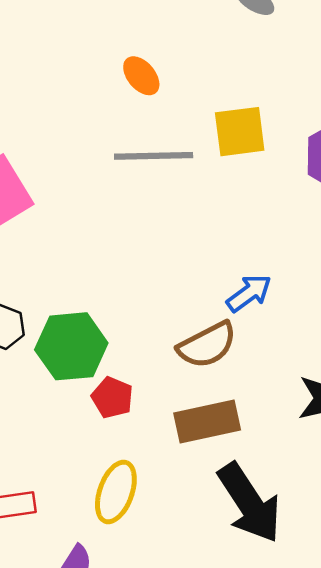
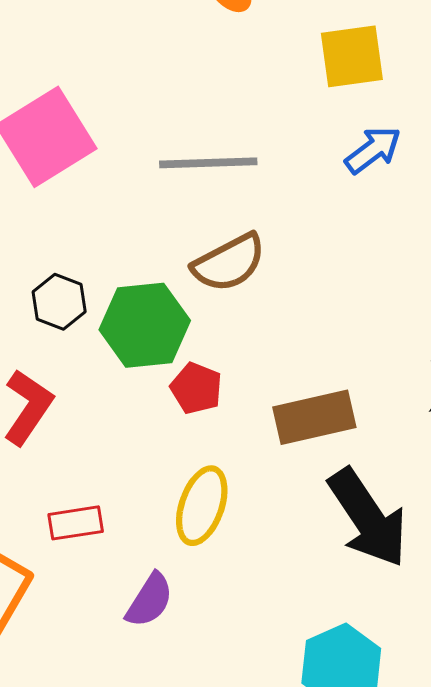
gray line: (154, 156) -> (208, 163), moved
blue arrow: (249, 293) -> (373, 150), moved
brown semicircle: (207, 345) -> (229, 263), moved

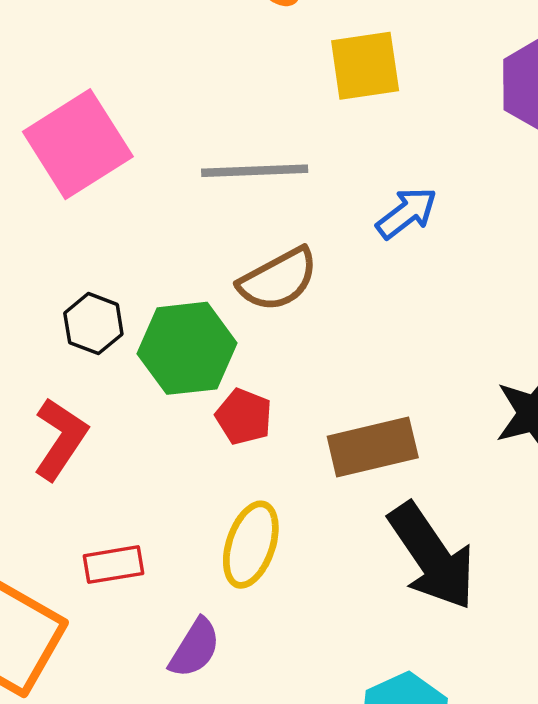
yellow square: (352, 56) -> (365, 66), moved
blue arrow: (373, 150) -> (407, 213), moved

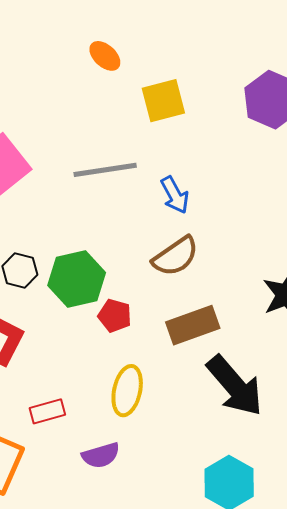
blue arrow: (407, 213) -> (175, 195), moved, turned 105
brown semicircle: (278, 279) -> (175, 256), moved
purple semicircle: (195, 648) -> (101, 455), turned 48

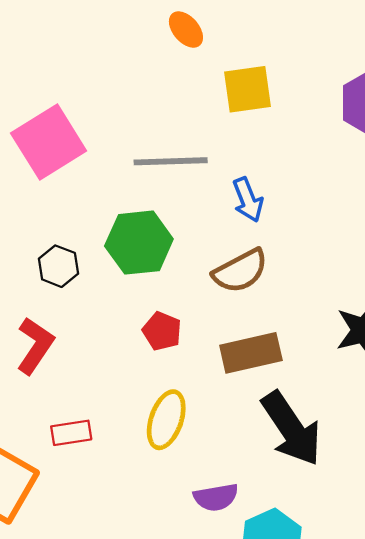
green hexagon: (77, 279) -> (139, 243), moved
purple semicircle: (101, 455) -> (216, 497), moved

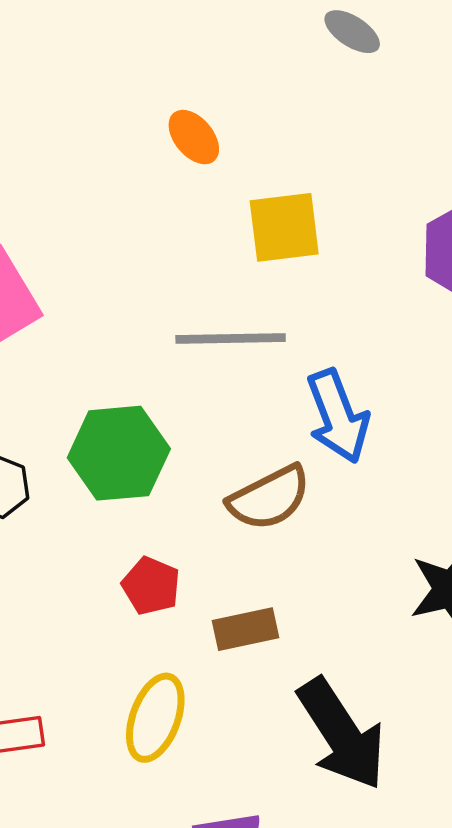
gray line: (171, 161) -> (231, 338), moved
blue arrow: (248, 200) -> (338, 416), moved, size x1.4
brown rectangle: (251, 353) -> (245, 629), moved, size x0.7

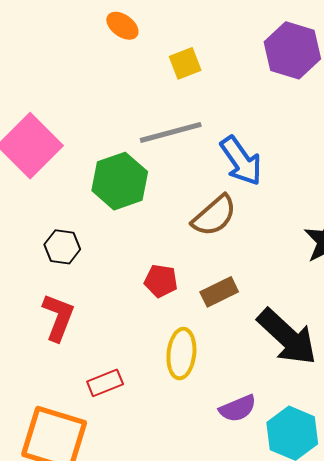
yellow square: (284, 227) -> (185, 63), size x0.7
green hexagon: (119, 453) -> (120, 181), moved

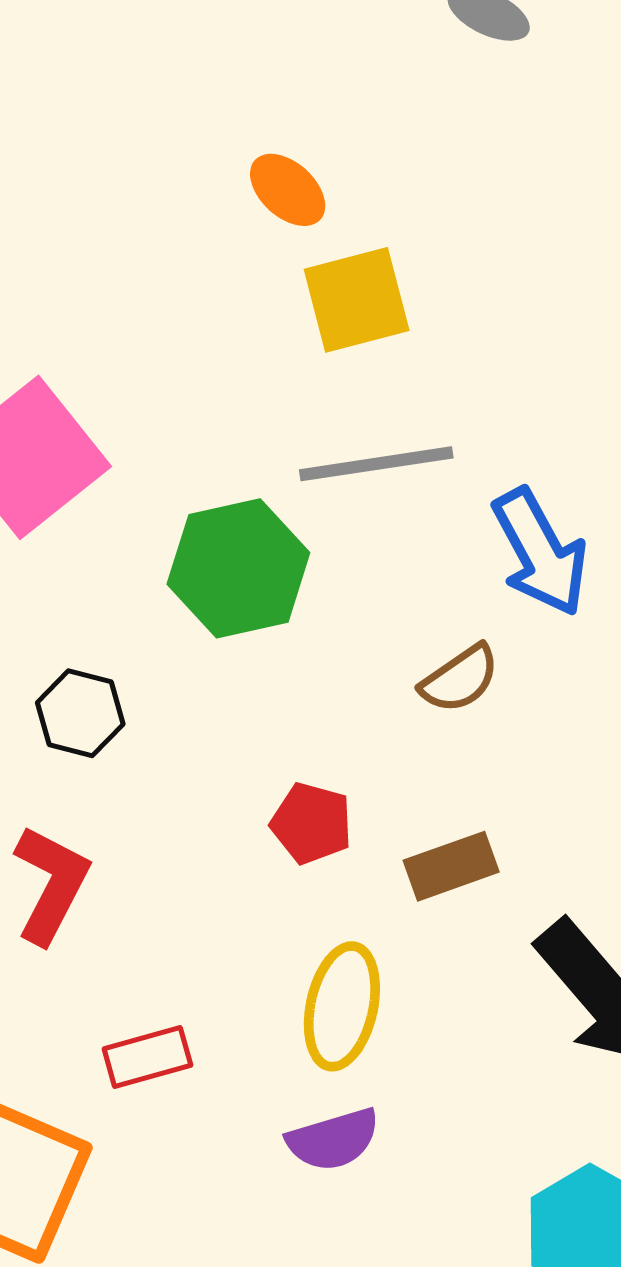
yellow square: (185, 63) -> (357, 300), moved, size x1.4
brown semicircle: (214, 216) -> (460, 679), size x0.7
purple semicircle: (238, 408) -> (333, 1140), moved

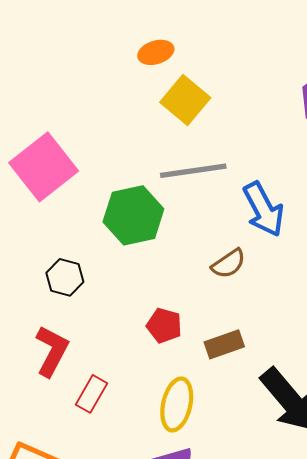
orange ellipse: (288, 190) -> (156, 52), turned -60
yellow square: (357, 300) -> (185, 100), turned -36
red rectangle: (147, 1057) -> (92, 394), moved, turned -45

